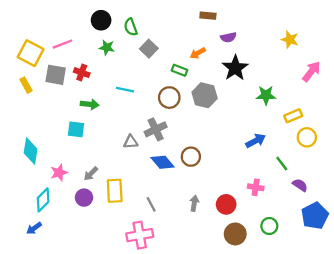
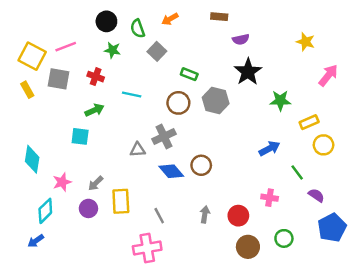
orange arrow: (198, 53) -> (170, 19), moved
red cross: (82, 73) -> (96, 77), moved
green arrow: (90, 104) -> (94, 110), turned -30

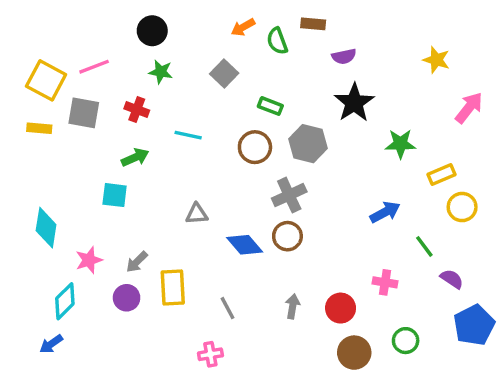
green semicircle: (138, 29) -> (277, 41), moved
yellow rectangle: (27, 90) -> (39, 128), turned -56
gray cross: (164, 136) -> (289, 195), moved
pink cross: (147, 248) -> (210, 354), size x0.6

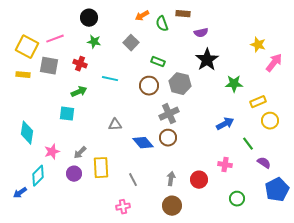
yellow star: (436, 60) -> (258, 45), moved
blue arrow: (51, 344) -> (20, 193), moved
brown circle: (354, 353) -> (172, 206), moved

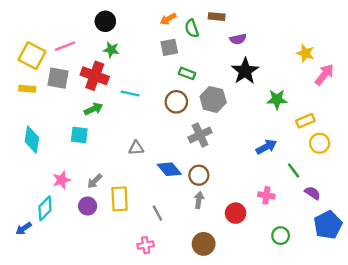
gray square: (131, 43) -> (169, 47), moved, turned 35
red cross: (80, 64) -> (95, 76), size x1.6
cyan diamond: (27, 133) -> (32, 140), moved
brown circle: (168, 138) -> (199, 175), moved
gray arrow: (171, 179) -> (199, 200), moved

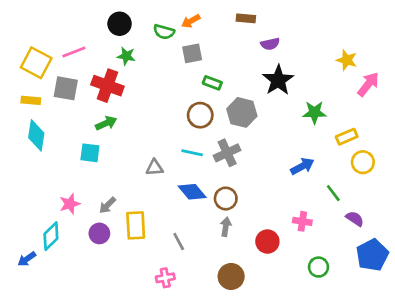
green semicircle: (192, 28) -> (164, 32), moved, turned -54
cyan line: (130, 94) -> (192, 153), moved
cyan diamond: (32, 140) -> (36, 135), moved

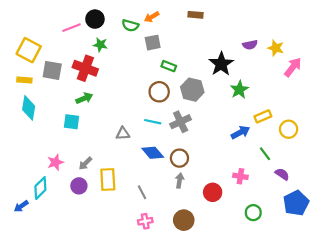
purple semicircle: (270, 44) -> (250, 45), moved
pink line: (74, 52) -> (71, 28), moved
green star: (314, 112) -> (239, 90), moved, turned -30
yellow rectangle: (347, 137) -> (263, 116), moved
pink cross: (165, 278) -> (145, 221), moved

